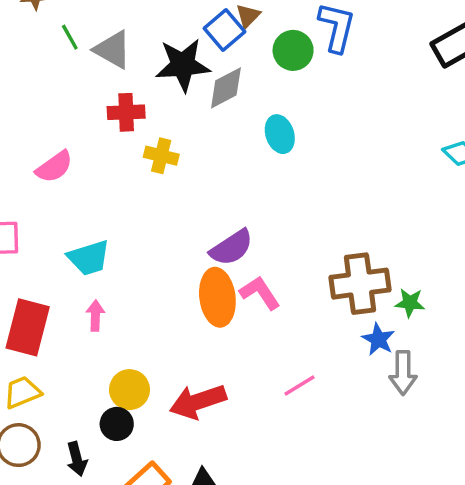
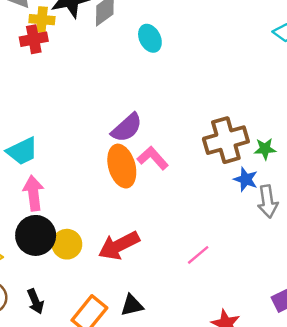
yellow cross: (161, 156) -> (42, 20), moved
pink arrow: (95, 316) -> (33, 193), size x1.5
pink line: (300, 385) -> (198, 255), moved
black circle: (117, 424) -> (36, 235), moved, size x1.6

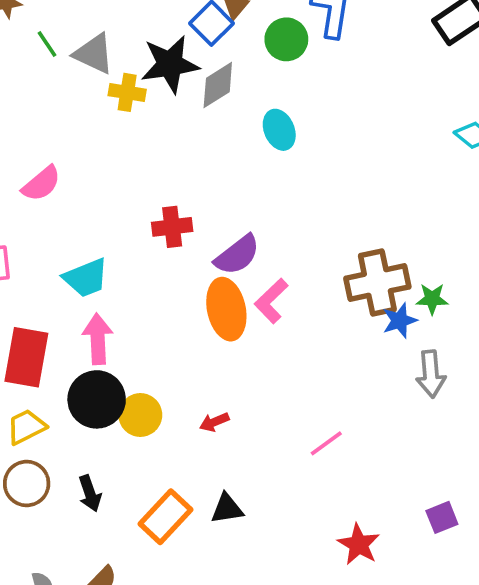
red cross: (34, 39) -> (172, 227), moved
pink L-shape: (153, 158) -> (271, 301), turned -96
blue star: (246, 179) -> (400, 321), moved, turned 30
red arrow: (119, 245) -> (214, 422), size x0.5

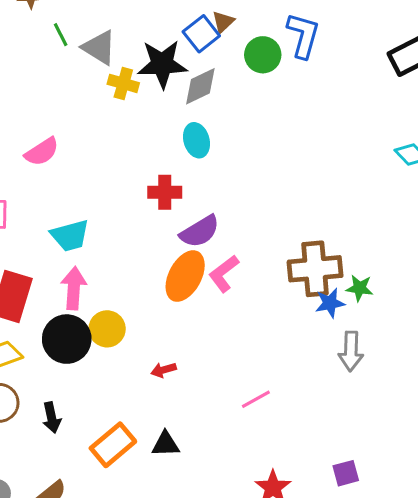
cyan ellipse: (279, 130) -> (197, 140), moved
red cross: (172, 227) -> (165, 192), moved
orange ellipse: (226, 309) -> (185, 276), turned 33
yellow circle: (140, 415) -> (107, 329), moved

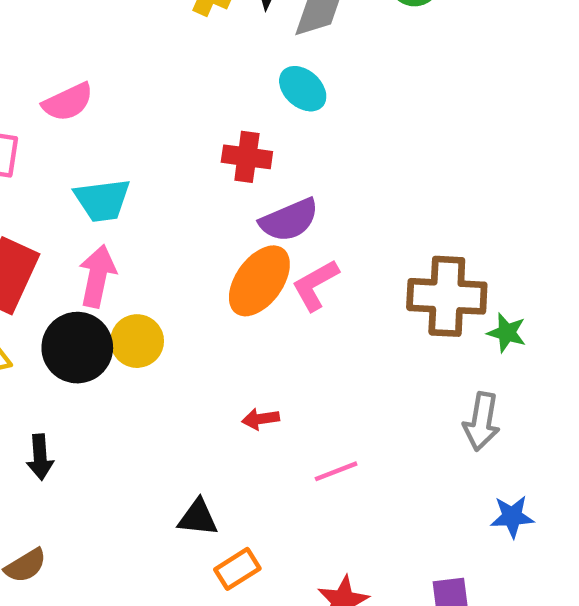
cyan ellipse: (197, 140) -> (303, 89), turned -40
pink semicircle: (42, 152) -> (68, 102), moved
blue star: (330, 303) -> (512, 517), moved
red arrow: (164, 370) -> (261, 419), moved
orange rectangle: (113, 445) -> (237, 569), moved, size x0.7

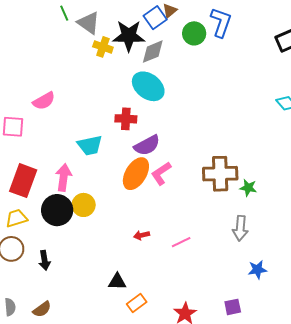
cyan ellipse: (303, 89) -> (148, 86), size x1.5
cyan trapezoid: (102, 200) -> (90, 145), moved
pink line: (336, 471) -> (181, 242), moved

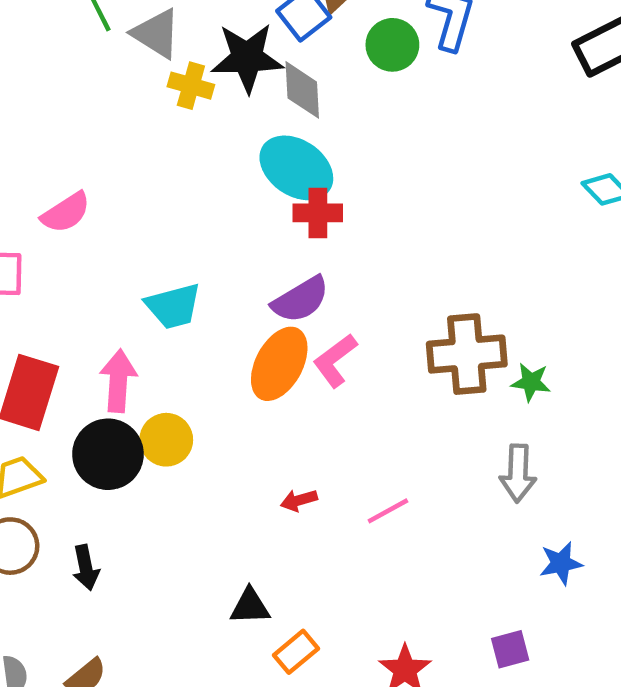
gray diamond: (153, 52) -> (302, 90), turned -68
red cross: (126, 119) -> (318, 213), moved

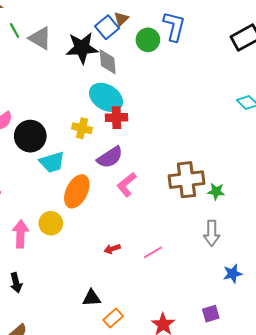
yellow cross: (191, 86) -> (82, 128), moved
orange ellipse: (279, 364) -> (77, 191), moved
pink arrow: (118, 381) -> (20, 234), moved
black circle: (108, 454) -> (30, 136), moved

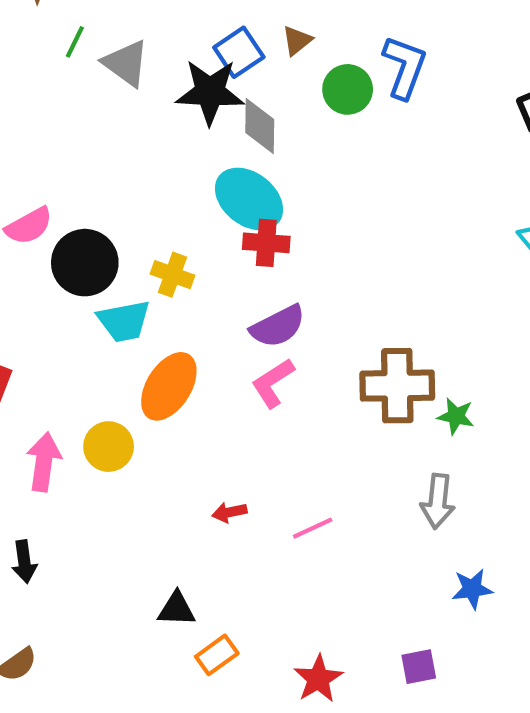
blue square: (107, 27) -> (239, 52), moved
green line: (15, 31) -> (75, 42), turned 49
yellow cross: (82, 128) -> (172, 275), moved
purple semicircle: (110, 157) -> (278, 326), moved

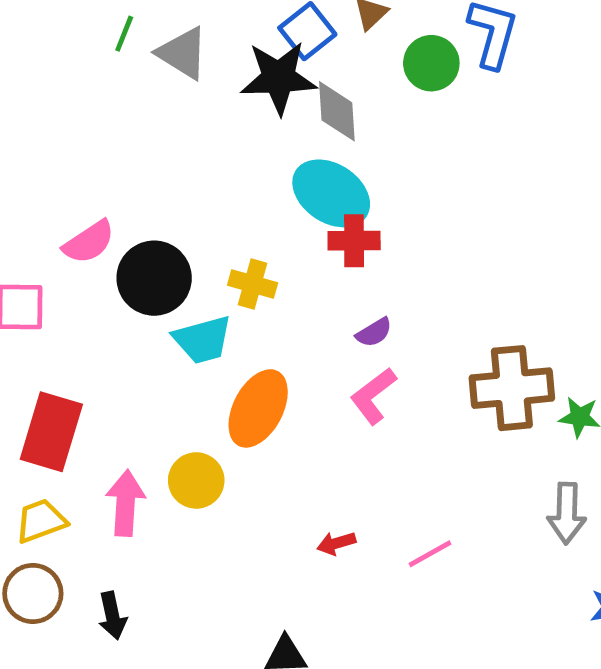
purple semicircle: (278, 326) -> (374, 332), size x0.6

